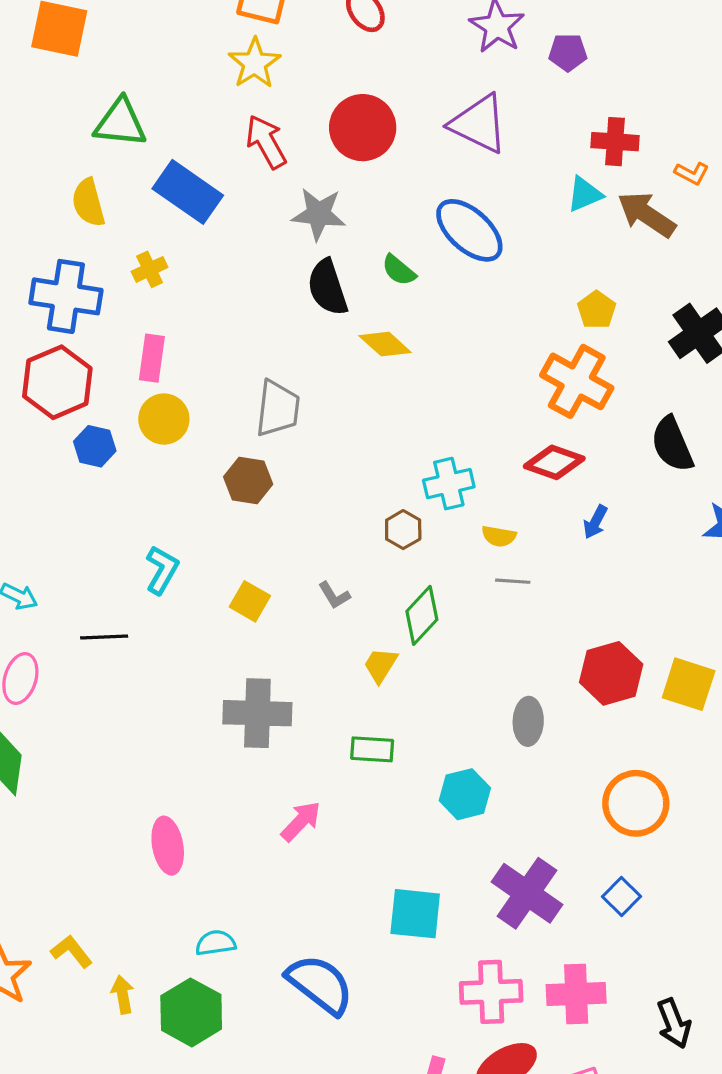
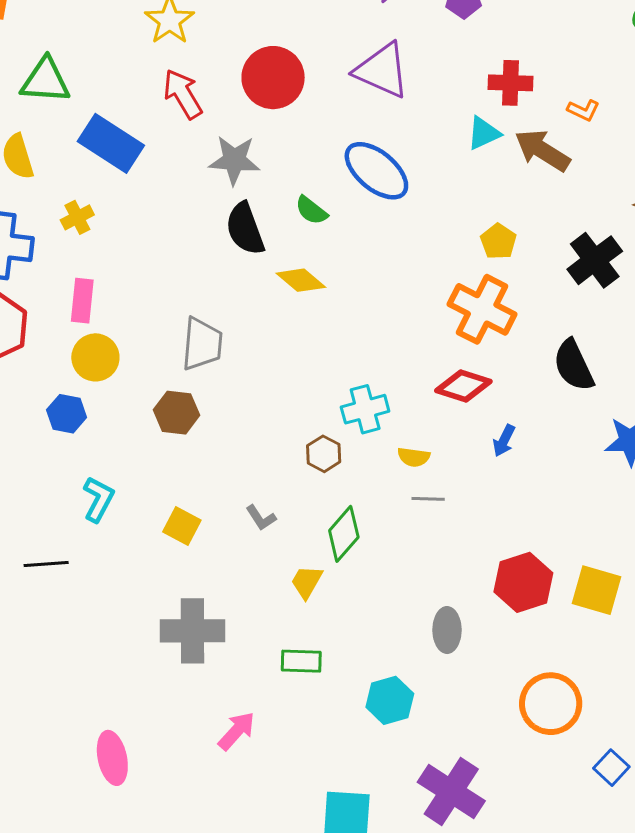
blue hexagon: (95, 446) -> (67, 414), moved
blue square: (621, 896) -> (611, 768), moved

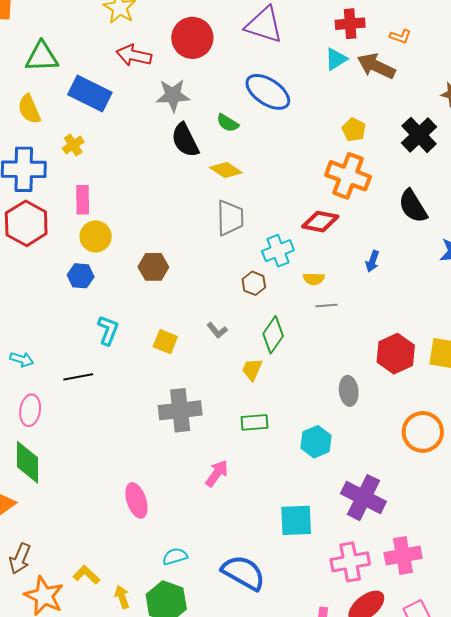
red arrow: (183, 94) -> (134, 55), turned -40
gray trapezoid: (202, 344) -> (230, 218), moved
red diamond: (463, 386) -> (320, 222), moved

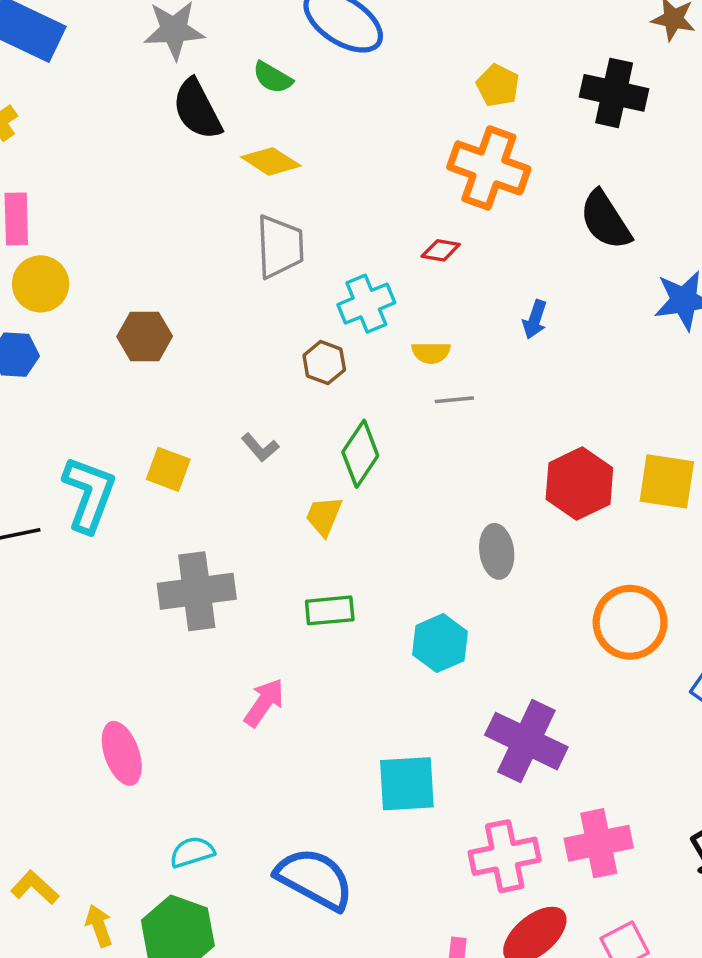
black cross: (419, 135) -> (614, 93), turned -33
red diamond: (320, 222) -> (441, 250), size x0.6
cyan L-shape: (108, 330) -> (89, 494), moved, size x1.4

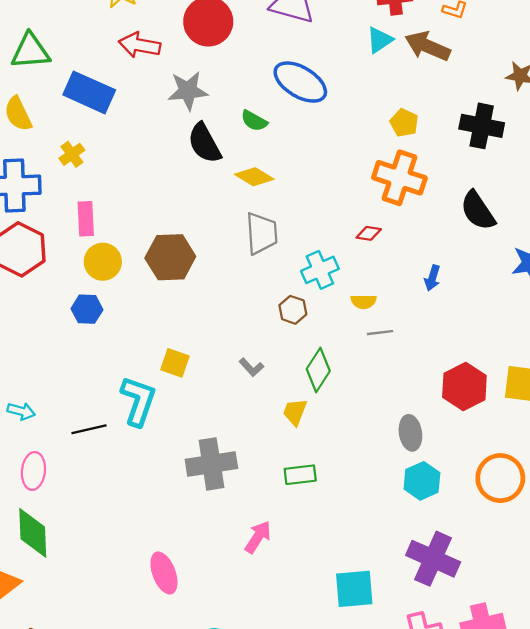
brown hexagon: (145, 336) -> (170, 257), moved, size x1.4
yellow square: (168, 469) -> (175, 363), moved
cyan hexagon: (440, 643) -> (422, 481), moved

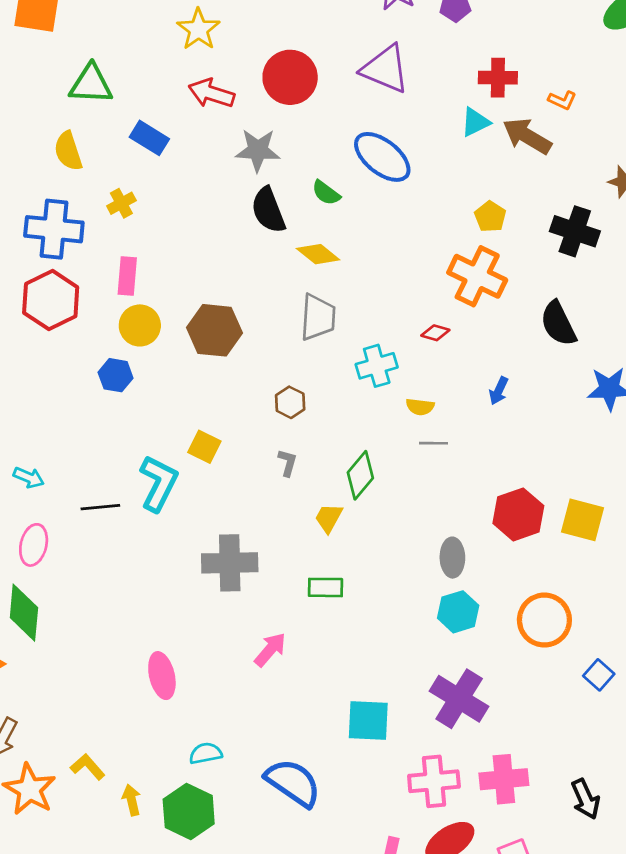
blue rectangle: (89, 92) -> (149, 138), size x0.7
brown hexagon: (293, 310) -> (290, 402), moved
gray L-shape: (251, 367) -> (288, 463), turned -130

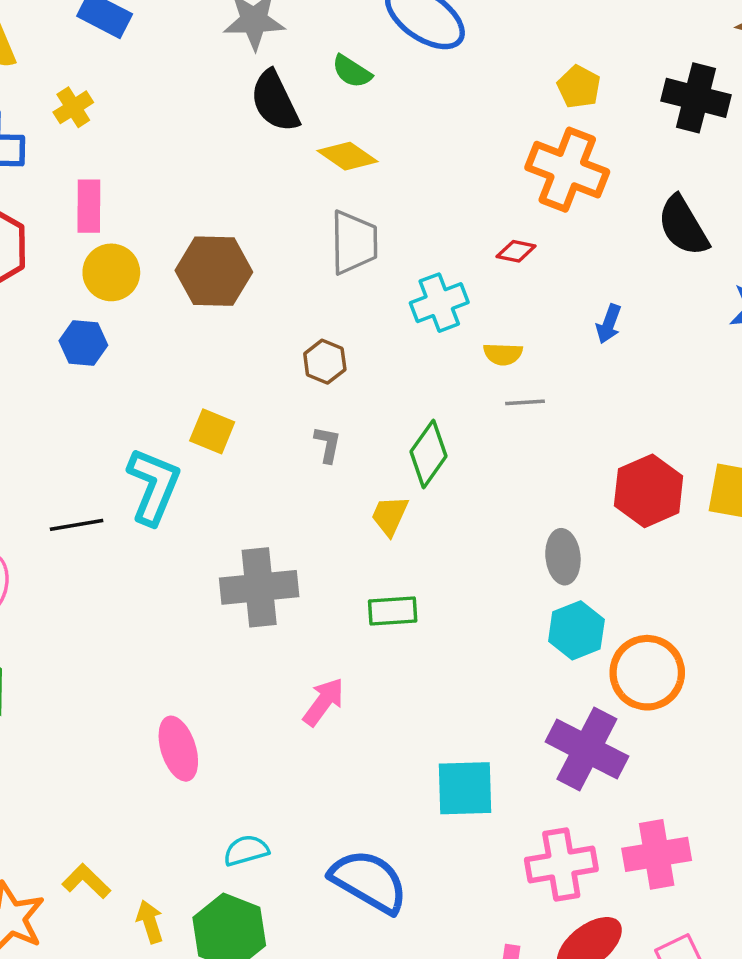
orange circle: (544, 620) -> (647, 673), moved

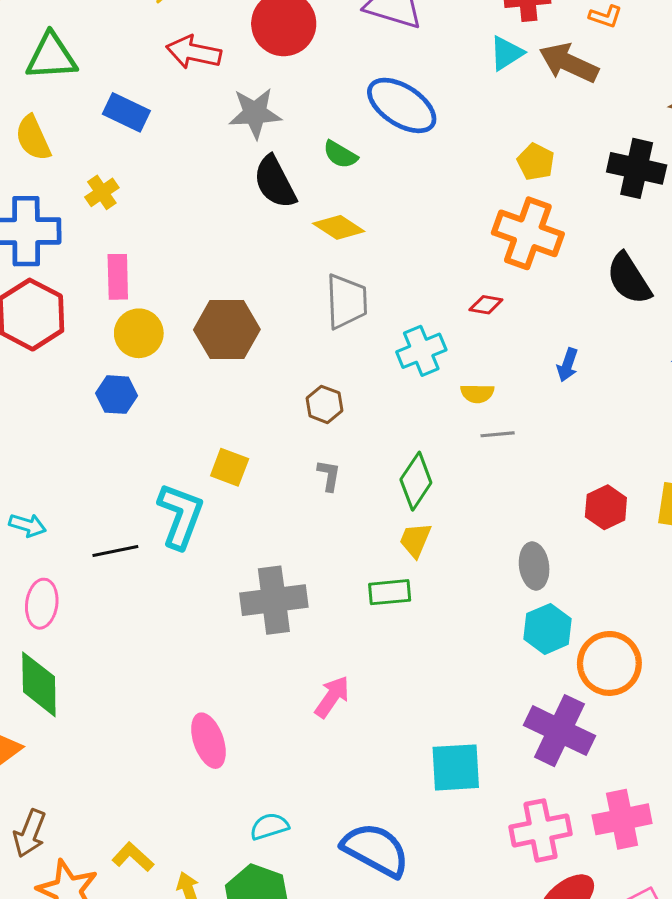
red hexagon: (649, 491) -> (606, 507), size x0.7
yellow trapezoid: (390, 516) -> (415, 540), moved
green rectangle: (393, 611) -> (390, 592), moved

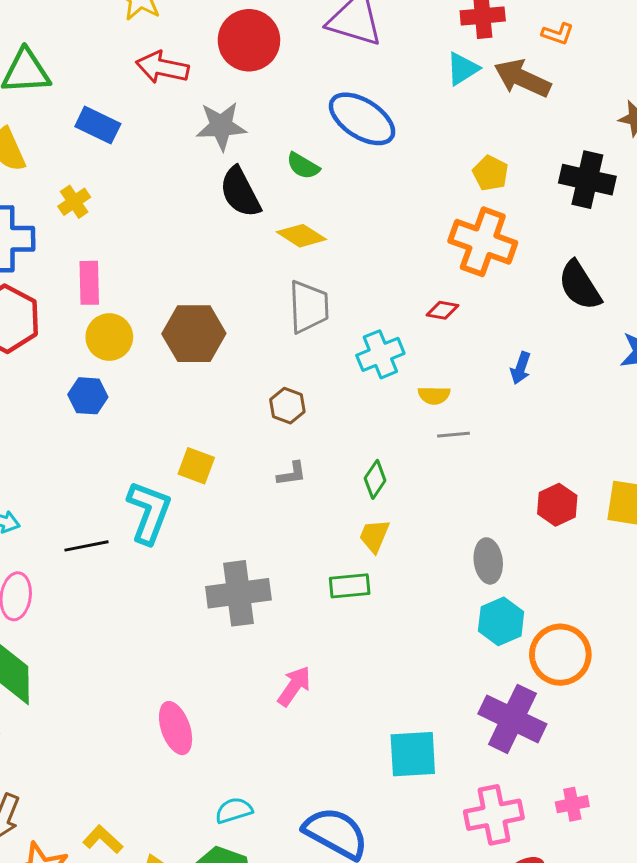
gray L-shape: (329, 475) -> (292, 474), turned 72
green diamond: (416, 481) -> (375, 479), size x0.7
pink cross: (622, 819) -> (572, 804), size x0.6

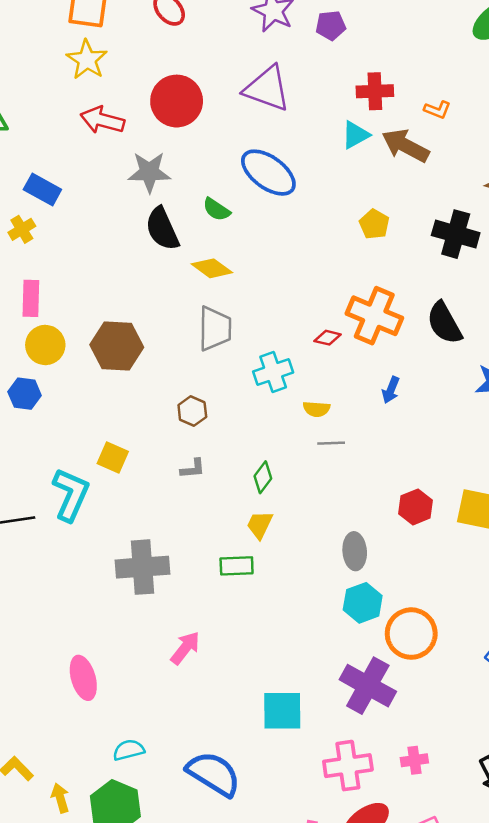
blue rectangle: (98, 125) -> (42, 189), moved
orange cross: (483, 242) -> (374, 316), moved

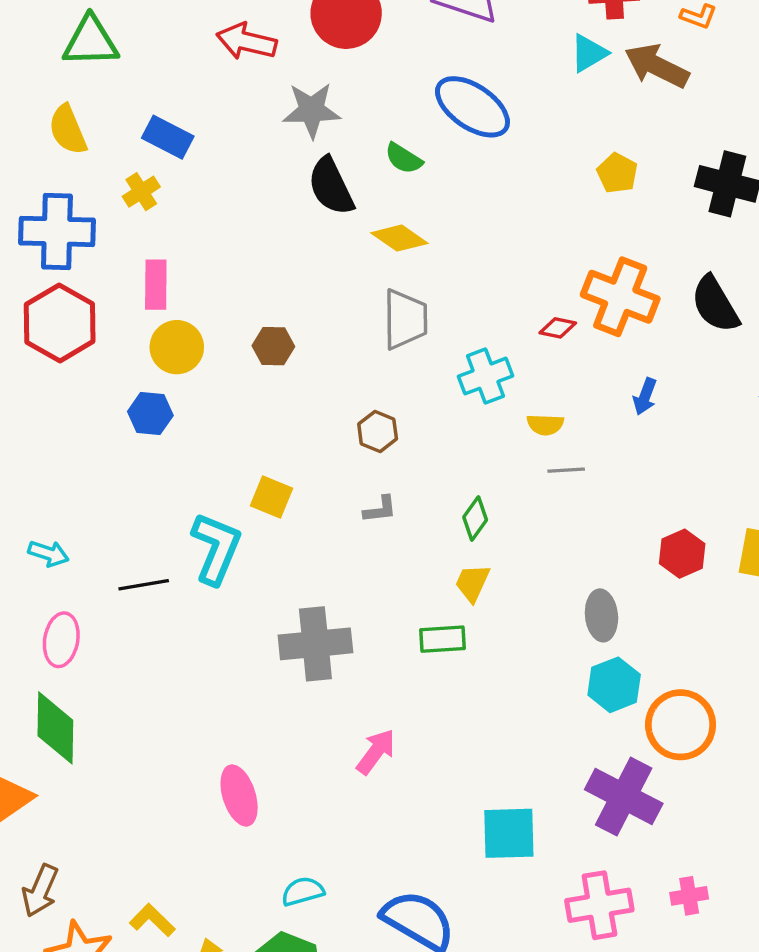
brown hexagon: (117, 346) -> (273, 346), size x0.6

